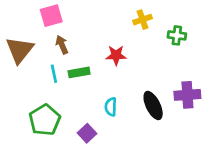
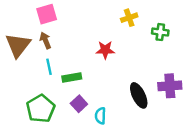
brown arrow: (62, 45) -> (45, 40), moved
green rectangle: (79, 72) -> (72, 77), moved
cyan semicircle: (111, 107) -> (100, 116), moved
purple square: (87, 133) -> (79, 104), moved

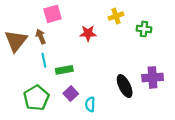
pink square: (47, 14) -> (52, 14), moved
red star: (105, 50) -> (88, 33), moved

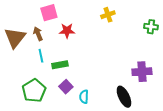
green cross: (144, 29) -> (151, 27), moved
red star: (88, 33) -> (67, 31), moved
black ellipse: (125, 86) -> (124, 97), moved

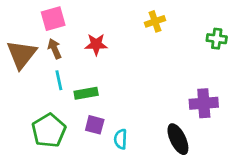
pink square: (49, 13) -> (53, 19), moved
purple square: (66, 87) -> (95, 125), turned -32

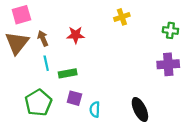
pink square: (53, 19) -> (21, 15), moved
purple cross: (204, 103) -> (168, 64), moved

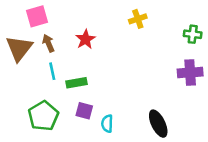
pink square: (21, 15) -> (37, 16), moved
red star: (76, 35) -> (85, 39), turned -30

